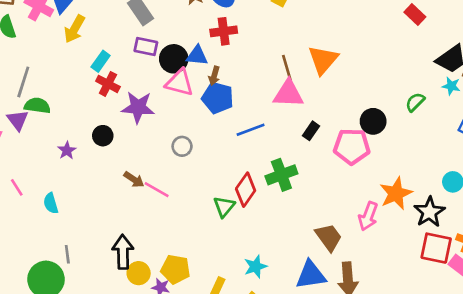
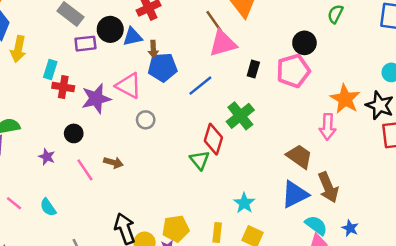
black circle: (174, 59) -> (110, 29), moved
pink triangle: (180, 83) -> (129, 86), moved, turned 32
pink line: (157, 190) -> (85, 170), moved, turned 45

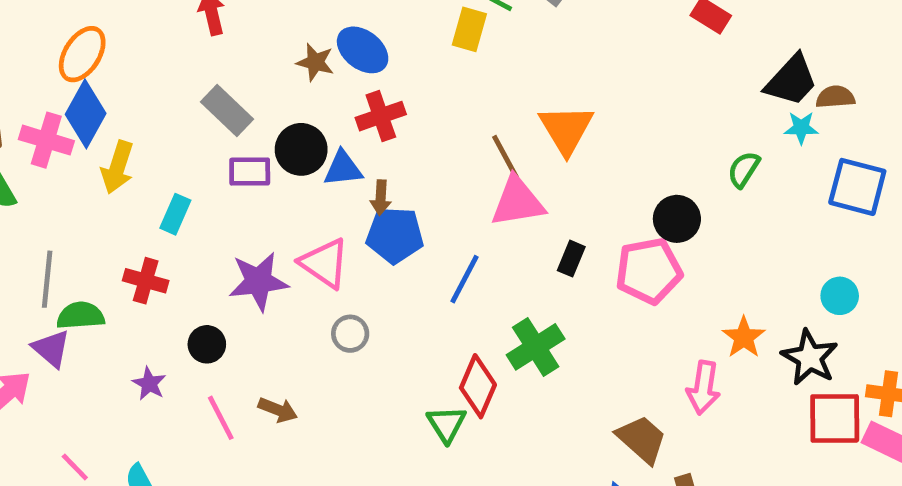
blue line: (200, 86) -> (465, 279), turned -30
red cross: (63, 87) -> (146, 281), moved
orange star: (345, 99) -> (744, 337), size x0.7

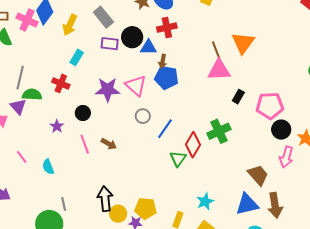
yellow arrow: (117, 167) -> (70, 25), moved
black circle: (677, 219) -> (281, 130), moved
blue line: (465, 279) -> (165, 129), moved

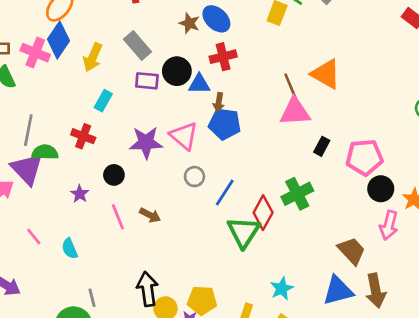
orange triangle: (243, 43) -> (326, 74), turned -35
purple triangle: (18, 107) -> (27, 169), size x1.5
green triangle: (178, 159) -> (243, 232), size x1.5

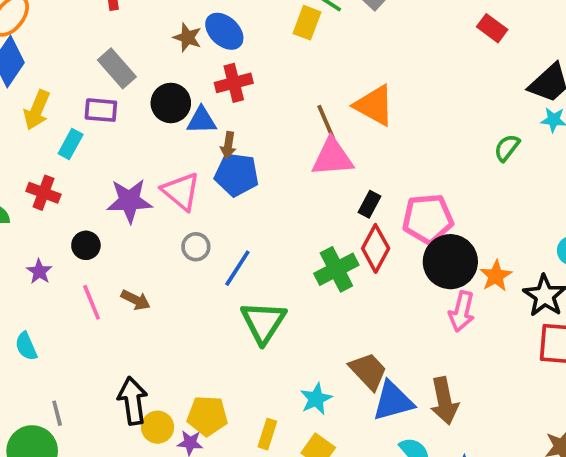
yellow arrow: (93, 57) -> (37, 110), moved
purple rectangle: (147, 81) -> (101, 110), moved
black circle: (381, 189) -> (450, 262), size x1.5
red diamond: (263, 213) -> (376, 248), moved
brown trapezoid: (352, 251) -> (368, 371), moved

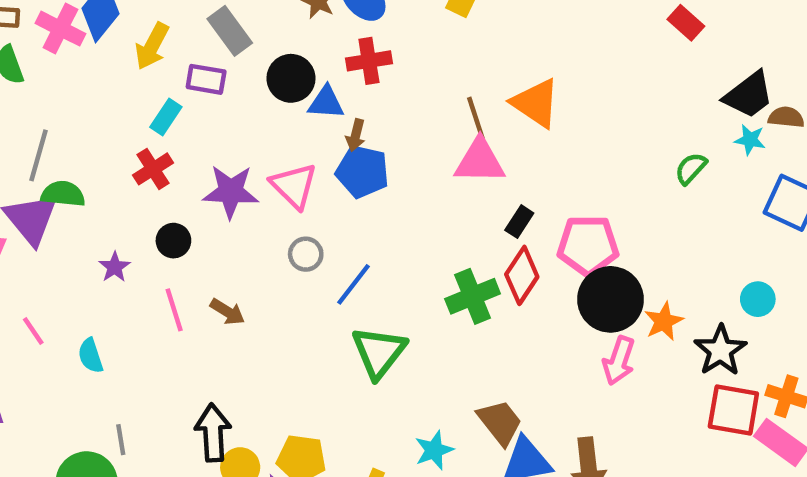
yellow arrow: (37, 110) -> (152, 46), moved
red cross: (43, 193) -> (153, 169), moved, turned 32

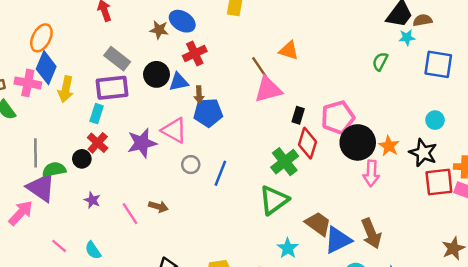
yellow arrow: (152, 46) -> (66, 89), moved
purple rectangle: (206, 79) -> (112, 88), size x1.5
orange triangle: (536, 103) -> (289, 51), size x0.7
black circle: (173, 241) -> (82, 159), moved
green triangle: (379, 352) -> (274, 200), moved, turned 32

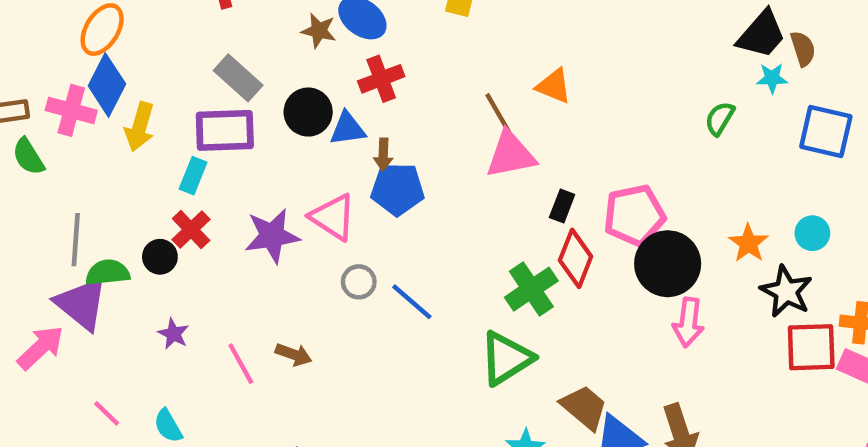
brown semicircle: (423, 20) -> (803, 49), turned 78
orange star: (389, 146) -> (748, 243), moved
blue line: (220, 173) -> (412, 302), turned -75

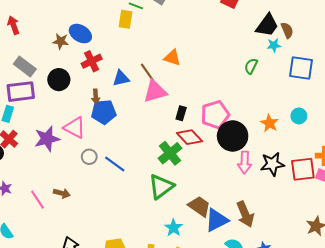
blue triangle: (348, 129) -> (121, 78), moved
red diamond: (576, 258) -> (189, 137), turned -60
black star: (786, 291) -> (272, 164), moved, turned -30

